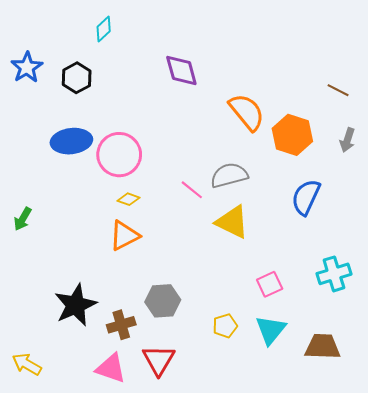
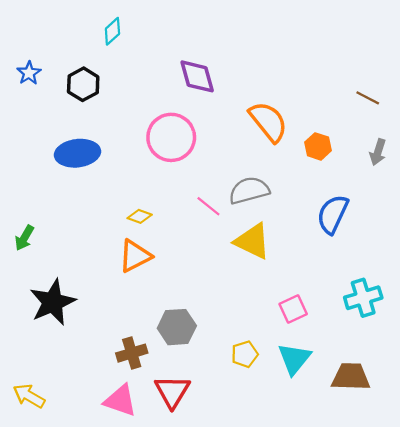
blue star: (27, 67) -> (29, 73), size x0.7
orange hexagon: (292, 135) -> (318, 146), size x0.6
pink circle: (119, 155) -> (171, 137), moved
black star: (76, 305) -> (53, 302), moved

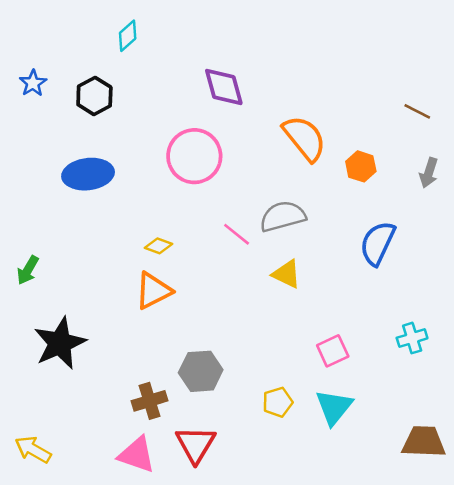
yellow triangle: (253, 241) -> (287, 274), size x0.7
cyan cross: (363, 298) -> (412, 338), size x0.7
brown trapezoid: (351, 377) -> (424, 442), moved

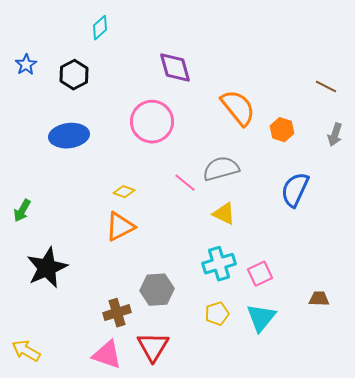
cyan cross: (412, 338) -> (219, 264), moved, size x1.4
brown trapezoid: (424, 442) -> (319, 299), moved, size x0.6

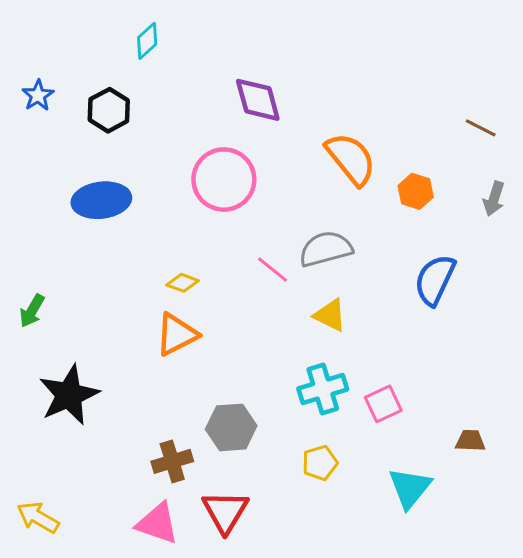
cyan triangle: (261, 318) -> (410, 488), moved

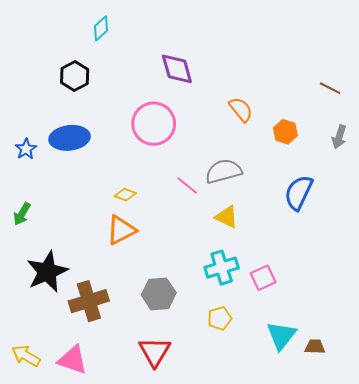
blue star: (38, 95) -> (26, 149), moved
orange semicircle: (351, 159) -> (241, 109), size x0.7
brown trapezoid: (470, 441) -> (315, 347), moved
brown cross: (172, 461) -> (89, 301), moved, size x1.4
pink triangle: (157, 523) -> (73, 360), moved

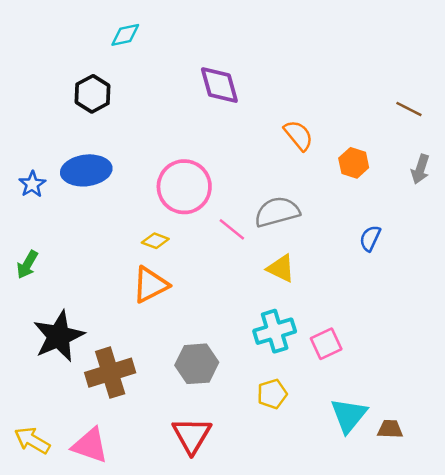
cyan diamond: (101, 28) -> (125, 35), turned 30
pink circle: (154, 124) -> (184, 187), moved
blue semicircle: (299, 193) -> (370, 238), size x0.6

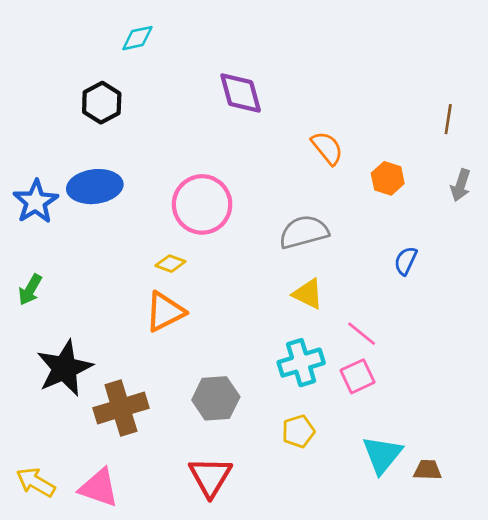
brown line: (409, 109) -> (448, 119), turned 72
blue star: (32, 184) -> (36, 202), size x1.5
pink line: (232, 229) -> (362, 334), moved

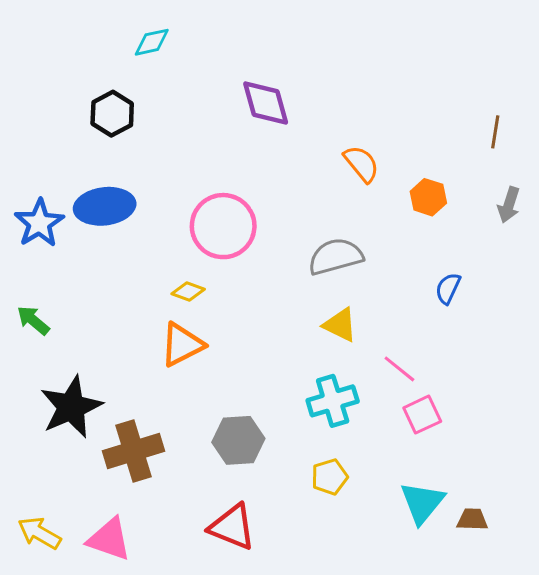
green arrow: (30, 290) -> (33, 320), turned 100
pink square: (357, 376) -> (422, 415), moved
red triangle: (210, 477) -> (232, 527), turned -39

